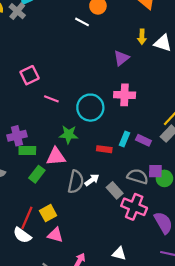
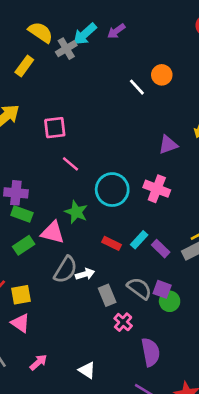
pink cross: (134, 207) -> (123, 322), size x0.6

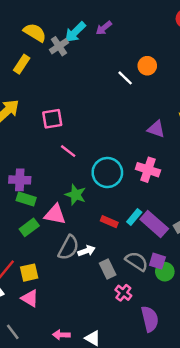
purple triangle: (168, 145) -> (156, 129), turned 42
purple rectangle: (161, 249) -> (154, 224), size x1.6
pink arrow: (38, 362) -> (61, 335), moved, turned -133

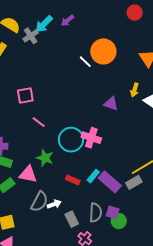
orange circle: (147, 66) -> (103, 51), size x1.6
pink cross: (148, 170) -> (91, 138), moved
gray semicircle: (137, 261) -> (96, 213), turned 60

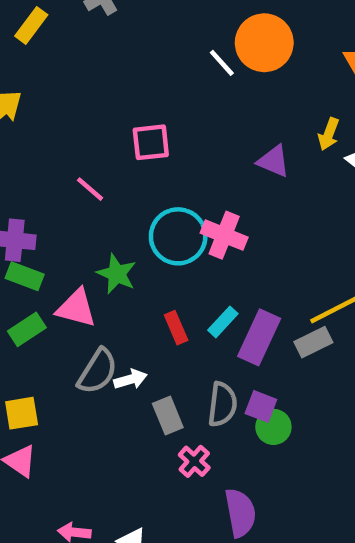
pink square: (25, 96) -> (151, 142), moved
pink line: (39, 122) -> (90, 189), moved
red rectangle: (73, 180) -> (176, 328), turned 40
purple rectangle: (110, 182) -> (259, 337), turned 70

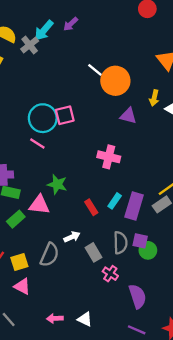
orange circle: (264, 43) -> (115, 81), moved
cyan circle: (178, 236) -> (43, 118), moved
gray semicircle: (98, 371) -> (50, 255), moved

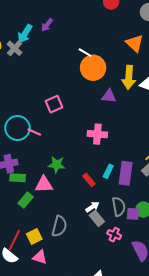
white line: (95, 70) -> (85, 53), moved
yellow arrow: (154, 98) -> (129, 77), size x1.6
cyan circle: (43, 118) -> (17, 128), moved
white arrow: (72, 237) -> (92, 207), moved
purple square: (140, 241) -> (133, 214), moved

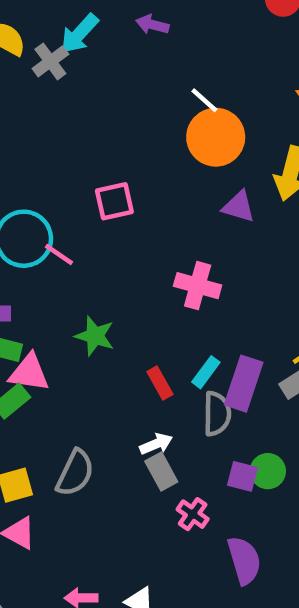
purple arrow: (47, 25) -> (152, 25), moved, turned 56
pink triangle: (44, 185) -> (29, 373), moved
gray semicircle: (119, 207) -> (217, 414), moved

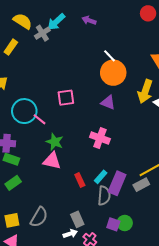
purple triangle: (239, 207) -> (108, 102), moved
green star: (95, 336) -> (55, 142), moved
pink triangle: (29, 373) -> (52, 161), moved
white arrow: (156, 444) -> (70, 234), moved

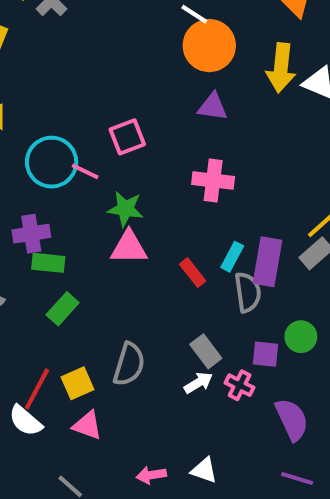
pink square: (66, 98) -> (127, 137), moved
purple square: (113, 224) -> (266, 354), moved

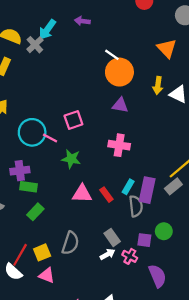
yellow arrow: (281, 68) -> (158, 85), size x0.7
pink triangle: (129, 247) -> (82, 194), moved

